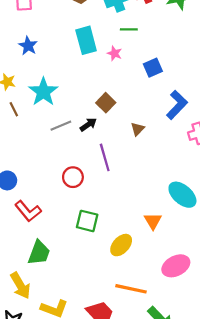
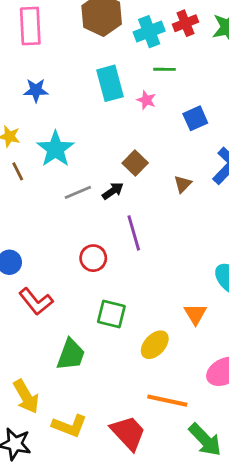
blue star: (28, 46) -> (36, 90), turned -30
brown triangle: (138, 129) -> (183, 184), moved
green trapezoid: (39, 253) -> (71, 355), moved

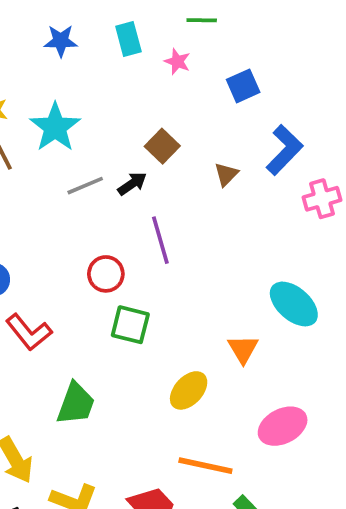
cyan rectangle: (110, 83) -> (128, 39), size x0.7
blue star: (36, 90) -> (61, 41), moved
green square: (111, 314) -> (130, 325), moved

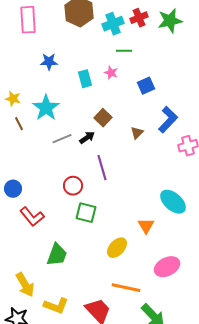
cyan rectangle: (128, 39) -> (85, 79), moved

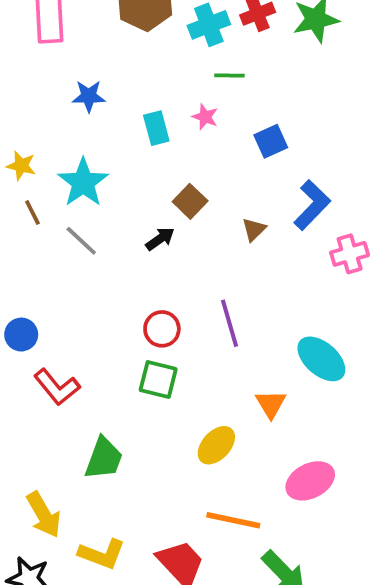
gray line: (62, 139) -> (81, 241), moved, turned 66
purple line: (102, 168) -> (229, 323), moved
red circle: (73, 186) -> (162, 329), moved

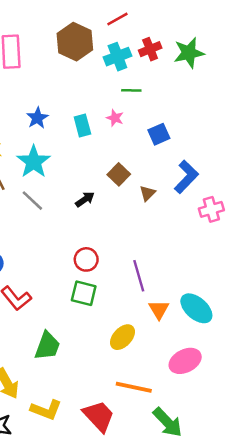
blue star: (89, 96) -> (37, 118), moved, turned -30
brown square: (190, 201) -> (119, 174), moved
purple line: (229, 323) -> (139, 276), moved
cyan ellipse: (321, 359) -> (196, 308), moved

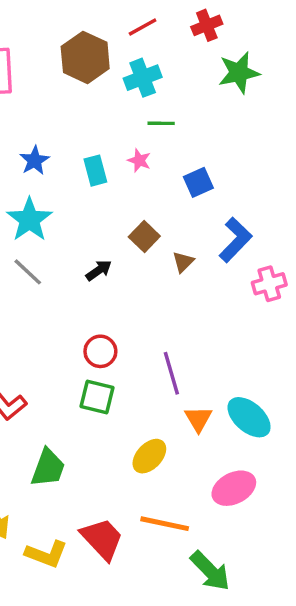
red cross: (150, 49) -> (207, 25), moved
red trapezoid: (99, 416) -> (102, 539), moved

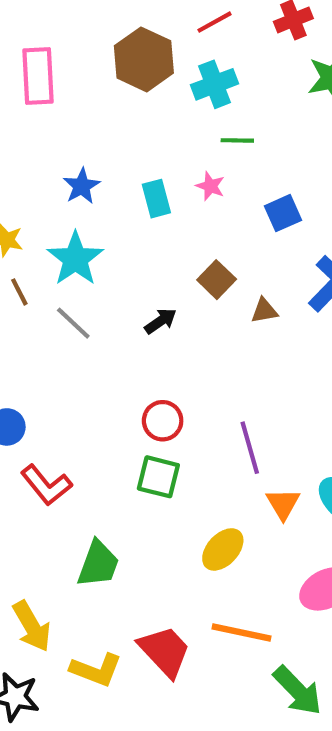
brown triangle: (183, 262) -> (264, 311), turned 35

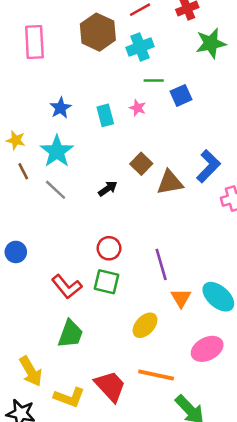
blue square: (283, 213) -> (181, 95), moved
brown triangle: (264, 311) -> (170, 182), size x1.6
red L-shape: (46, 485) -> (67, 287), moved

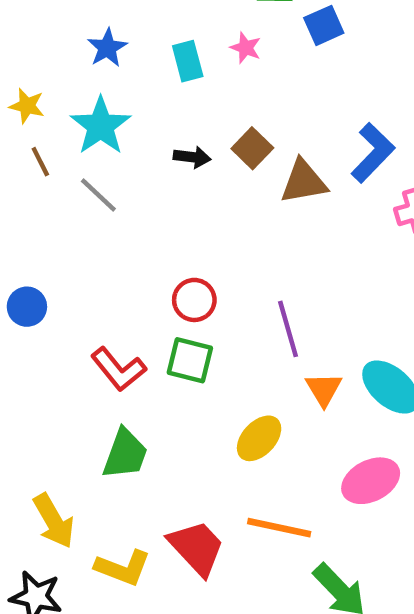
black arrow: (108, 189) -> (192, 157), moved, turned 42

